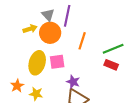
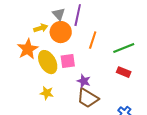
yellow ellipse: (37, 63) -> (48, 62), turned -45
red rectangle: (111, 65) -> (124, 72), moved
orange star: (17, 86) -> (28, 49), moved, size x1.5

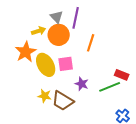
green line: (124, 48) -> (110, 87), moved
brown trapezoid: (88, 98) -> (63, 101), moved

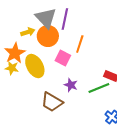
gray triangle: (57, 17) -> (46, 18), size x1.6
pink square: (66, 64) -> (63, 58), moved, turned 35
yellow star: (45, 96) -> (12, 68), moved

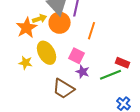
orange star: (15, 53) -> (27, 28), moved
pink square: (63, 58) -> (77, 56), moved
yellow star: (12, 68) -> (26, 63), moved

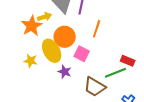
orange circle: (60, 23) -> (65, 37), moved
purple star: (83, 72) -> (65, 72), moved
brown trapezoid: (64, 89) -> (95, 87), moved

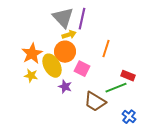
yellow arrow: (45, 17) -> (69, 35), moved
orange star: (32, 26) -> (32, 54), moved
orange line: (97, 29) -> (106, 49), moved

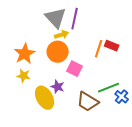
yellow ellipse: (52, 66) -> (45, 98), moved
red rectangle: (128, 76) -> (112, 46), moved
blue cross: (129, 117) -> (122, 97), moved

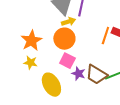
pink square: (75, 69) -> (67, 61), moved
purple star: (58, 87) -> (78, 74), moved
brown trapezoid: (88, 102) -> (96, 75), moved

